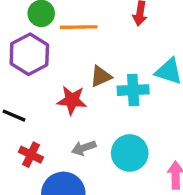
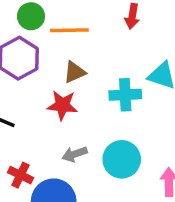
brown triangle: (101, 76) -> (75, 72), moved
red cross: (31, 155) -> (20, 175), moved

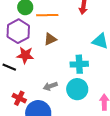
cyan cross: (125, 95) -> (79, 64), moved
red star: (62, 105) -> (25, 55), moved

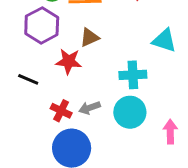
red star: (25, 55) -> (69, 61), moved
red cross: (19, 98) -> (61, 111), moved

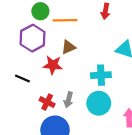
gray arrow: (90, 108) -> (68, 100), turned -56

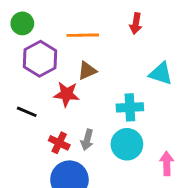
green circle: (40, 11) -> (22, 23), moved

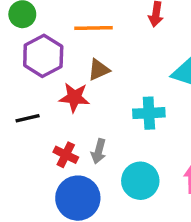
black line: (27, 112) -> (28, 118), turned -36
cyan circle: (127, 144) -> (140, 181), moved

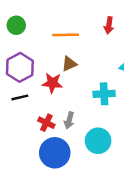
purple hexagon: (43, 56) -> (20, 67), moved

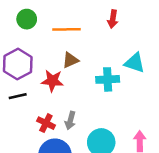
green circle: (16, 25) -> (27, 19), moved
cyan cross: (104, 94) -> (108, 79), moved

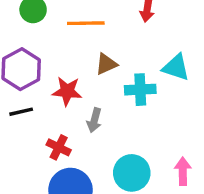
brown triangle: (70, 60) -> (106, 64), moved
gray arrow: (70, 121) -> (94, 120), moved

